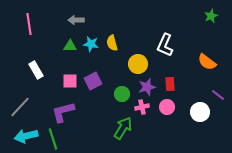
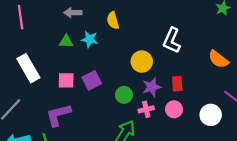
yellow semicircle: (112, 43) -> (113, 20), moved
white rectangle: (36, 70) -> (28, 68), size x1.4

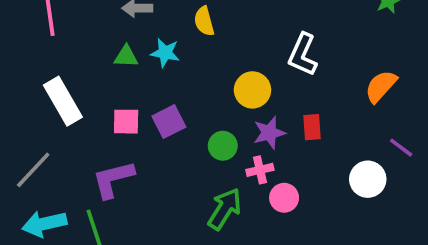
orange semicircle: (218, 59) -> (381, 86), turned 95
pink circle: (174, 109) -> (284, 198), moved

